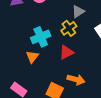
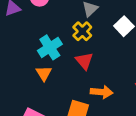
red triangle: (66, 52) -> (84, 61), turned -35

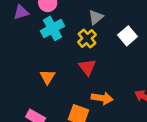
cyan cross: (50, 47) -> (53, 28), moved

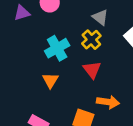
gray triangle: (96, 17) -> (100, 17), turned -42
cyan cross: (53, 28) -> (57, 48), moved

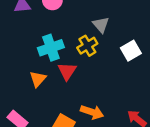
red triangle: (92, 70) -> (67, 71), moved

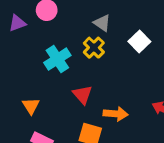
red triangle: (67, 71) -> (82, 95), moved
orange triangle: (38, 79) -> (31, 106), moved

